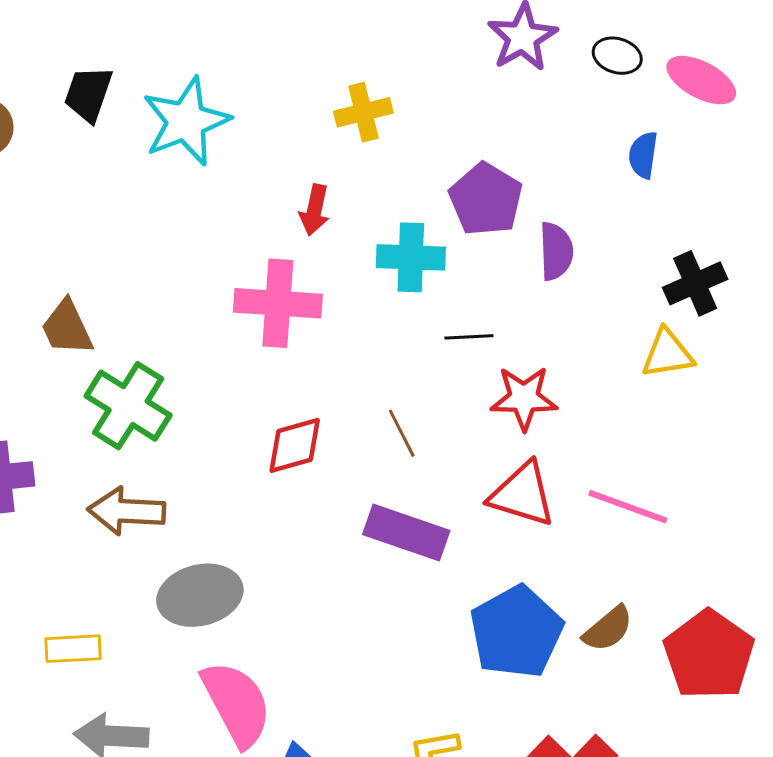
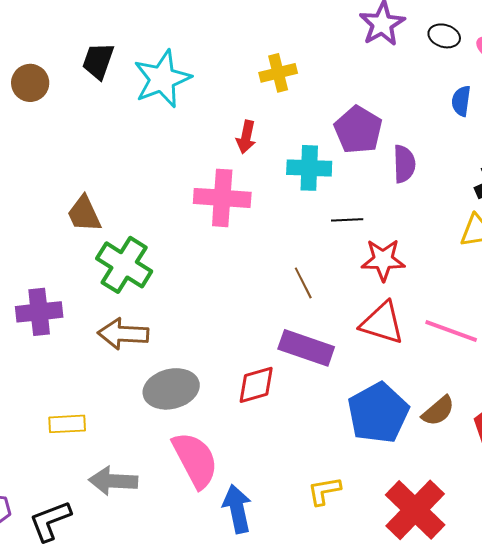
red diamond: (295, 445) -> (256, 385), moved
yellow rectangle: (73, 649) -> (67, 424), moved

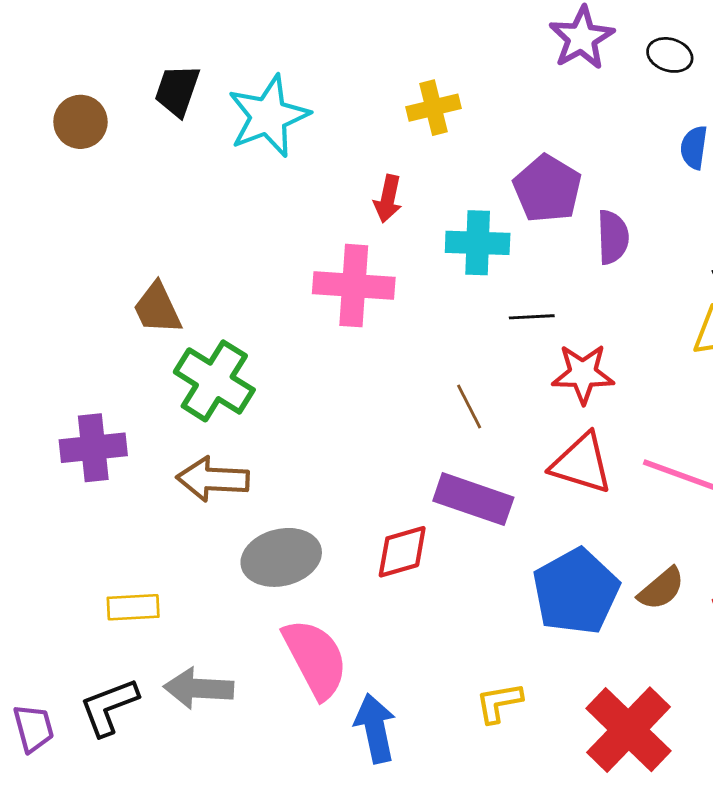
black L-shape: (50, 521) -> (109, 707), moved

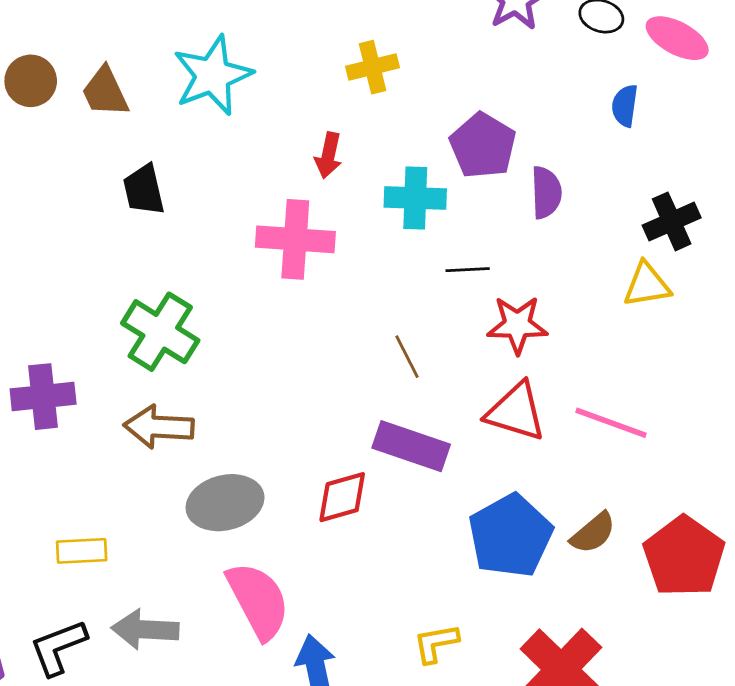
black trapezoid: (177, 91) -> (144, 190), moved, turned -32
brown trapezoid: (157, 308) -> (105, 92), moved

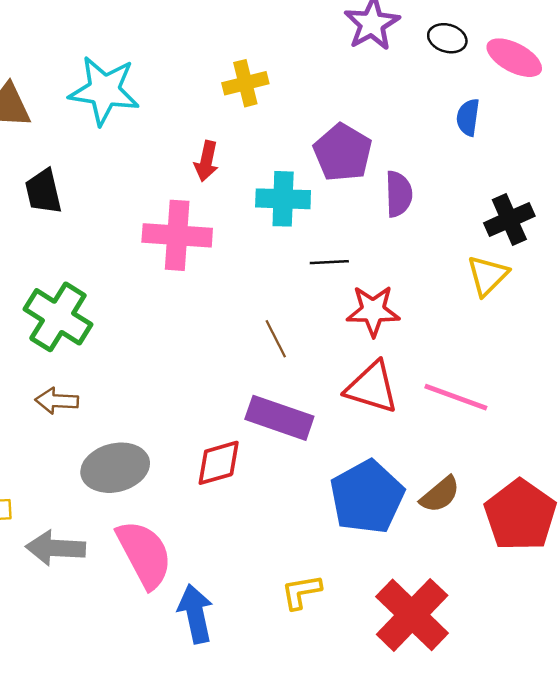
cyan star: (213, 75) -> (104, 91), turned 30
yellow triangle: (647, 285) -> (487, 275), turned -36
brown arrow: (159, 427) -> (57, 401), size x0.7
gray arrow: (145, 629) -> (56, 548), moved

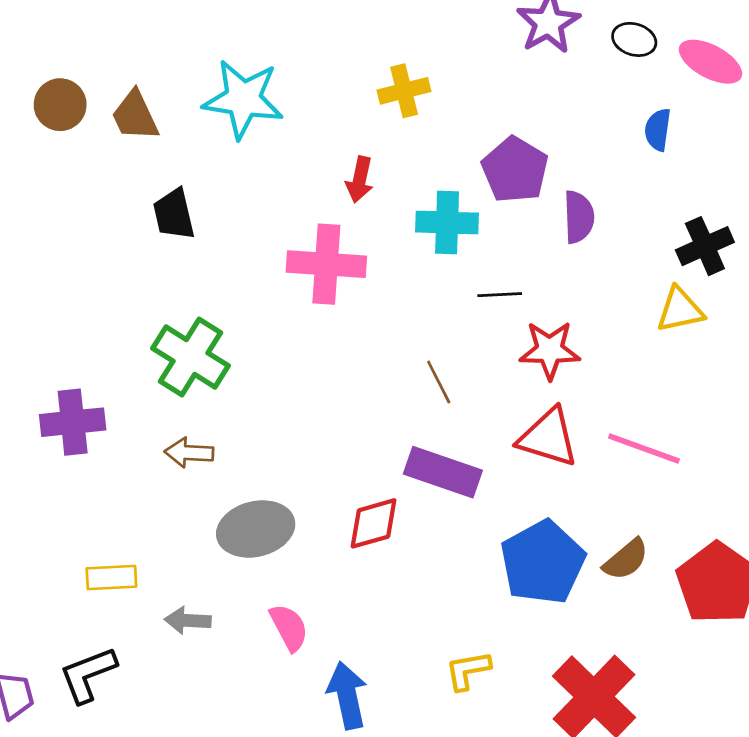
yellow triangle: (487, 275) -> (680, 310), turned 33
gray arrow: (56, 548) -> (188, 620), size x0.7
pink semicircle: (144, 554) -> (289, 627), size x0.6

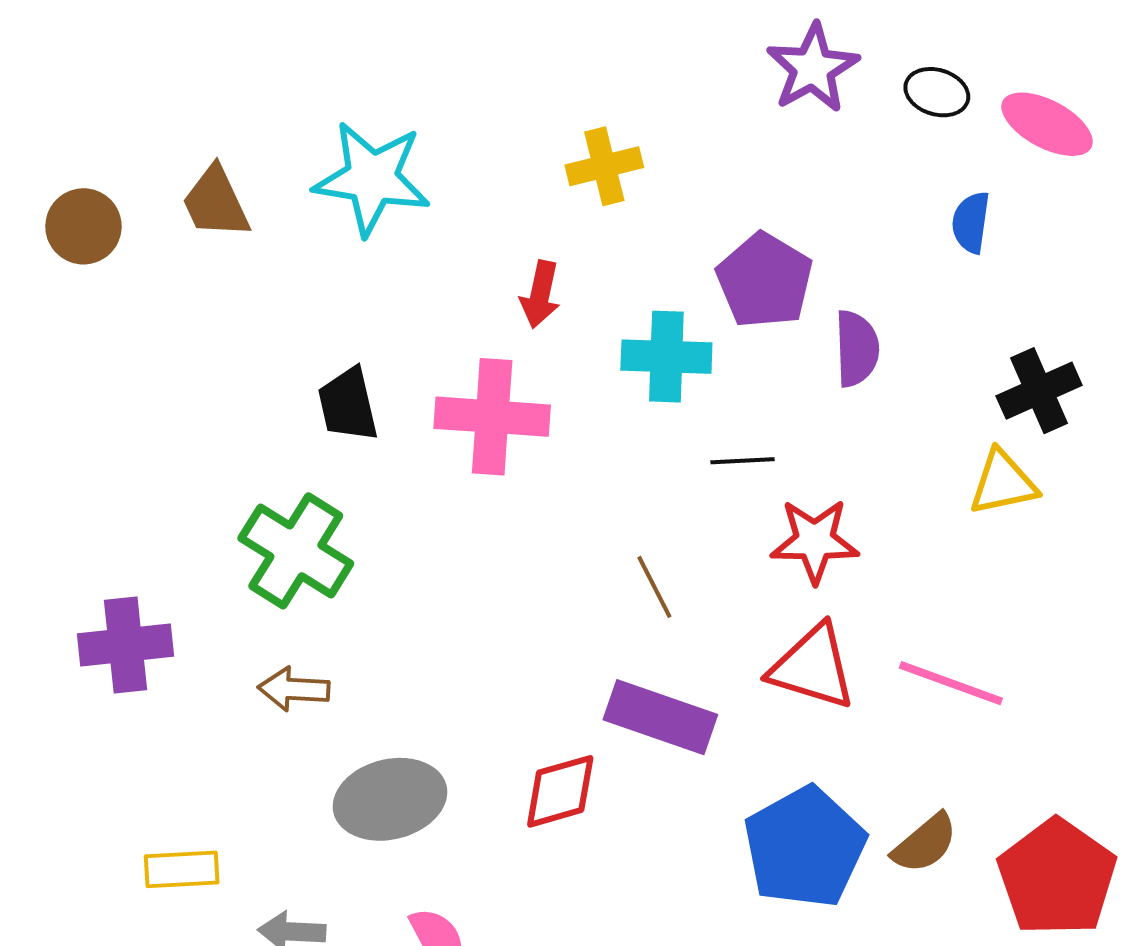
brown circle: (60, 105) -> (83, 226), moved
black trapezoid: (174, 214) -> (348, 405), moved

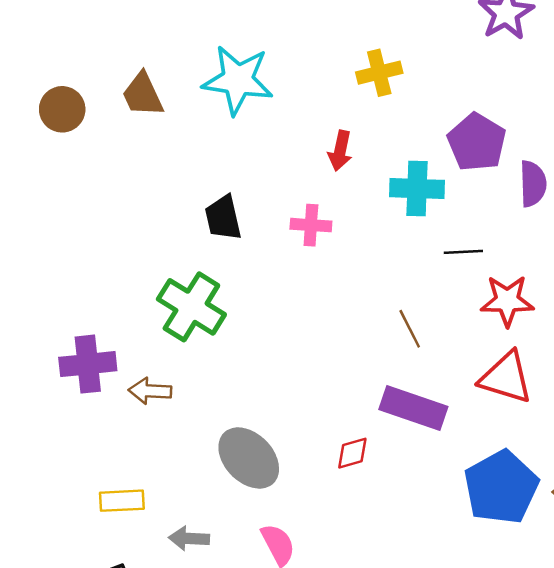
pink cross: (492, 417) -> (311, 225), size x0.6
brown arrow: (294, 689) -> (150, 391), moved
red diamond: (560, 791) -> (352, 453), size x0.7
gray ellipse: (390, 799) -> (249, 458), turned 60

